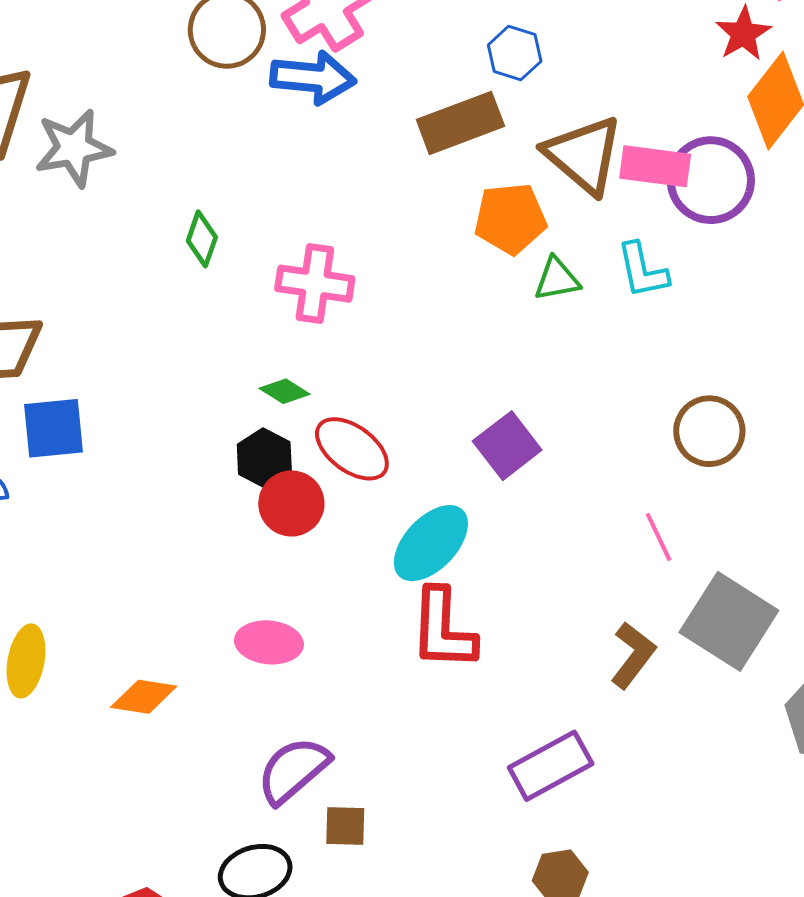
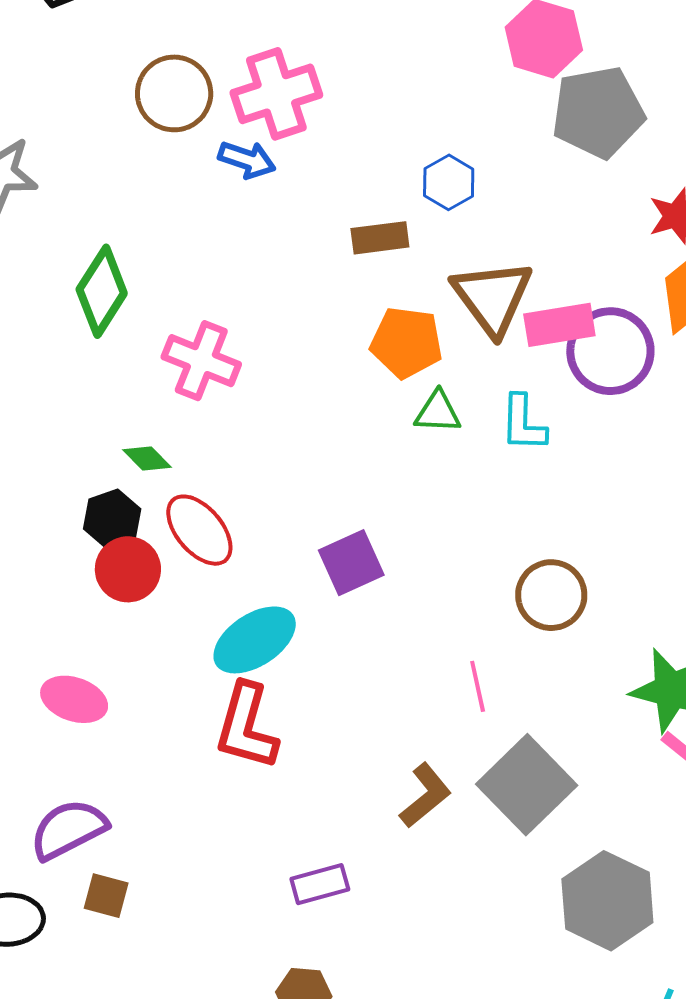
blue arrow: (313, 77) -> (247, 160), size x0.7
brown rectangle: (460, 123) -> (380, 238), size x0.7
pink rectangle: (655, 166) -> (559, 325), turned -30
green diamond: (202, 239) -> (102, 291), size x1.6
purple rectangle: (551, 766) -> (320, 884), size x0.7

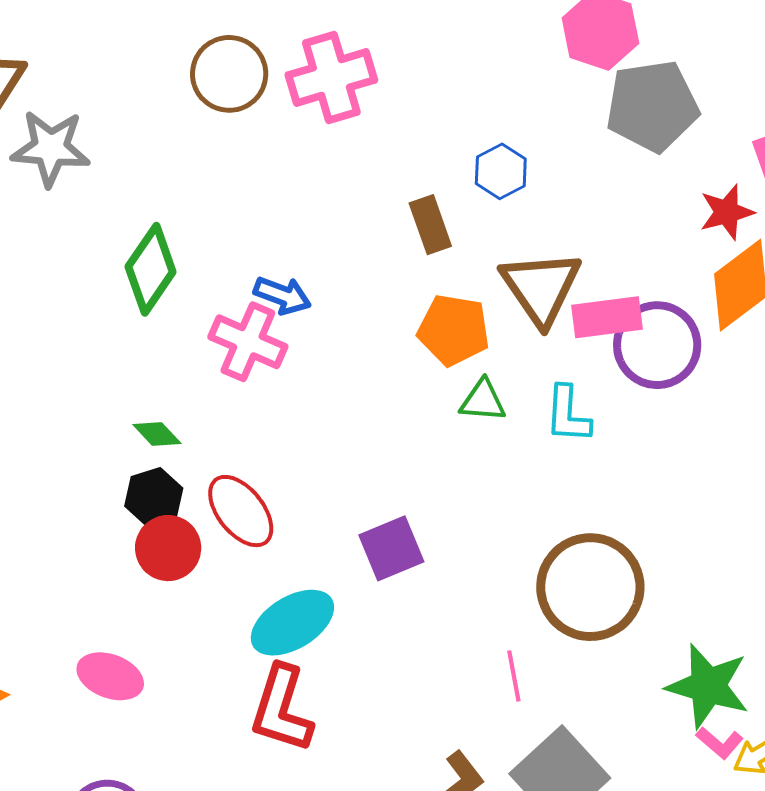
blue arrow: (247, 160) -> (282, 295), moved
brown rectangle: (380, 238) -> (430, 225), turned 76
green diamond: (147, 459) -> (157, 434), moved
brown circle: (551, 595) -> (590, 587), size x1.5

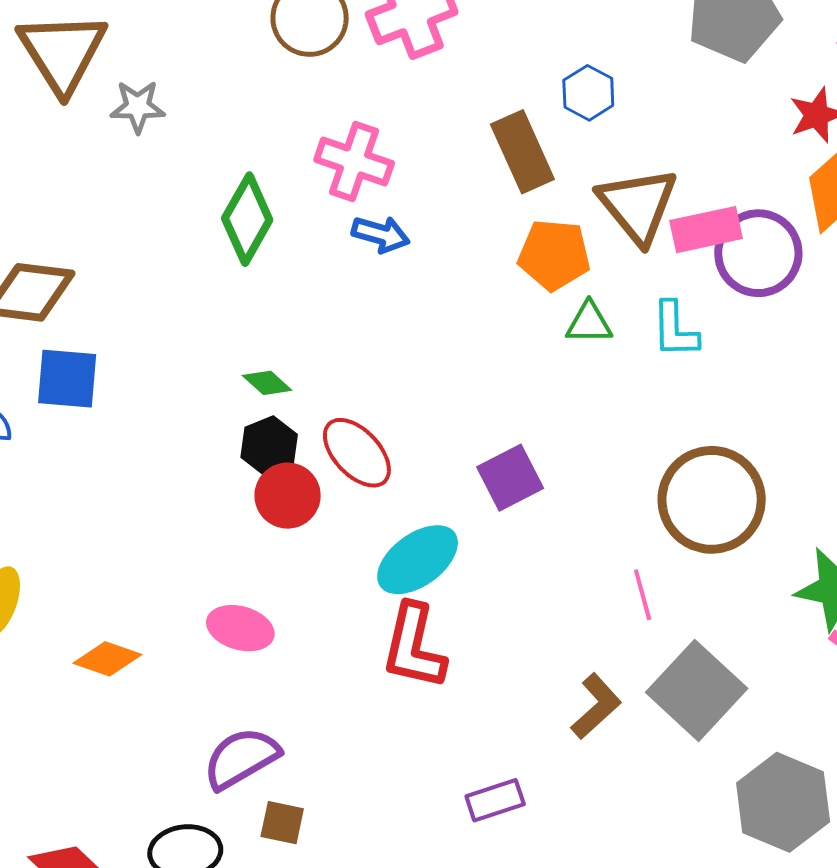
gray star: (51, 148) -> (138, 107), size x0.7
brown rectangle: (430, 225) -> (522, 152), size x1.4
pink cross: (248, 342) -> (354, 161), moved

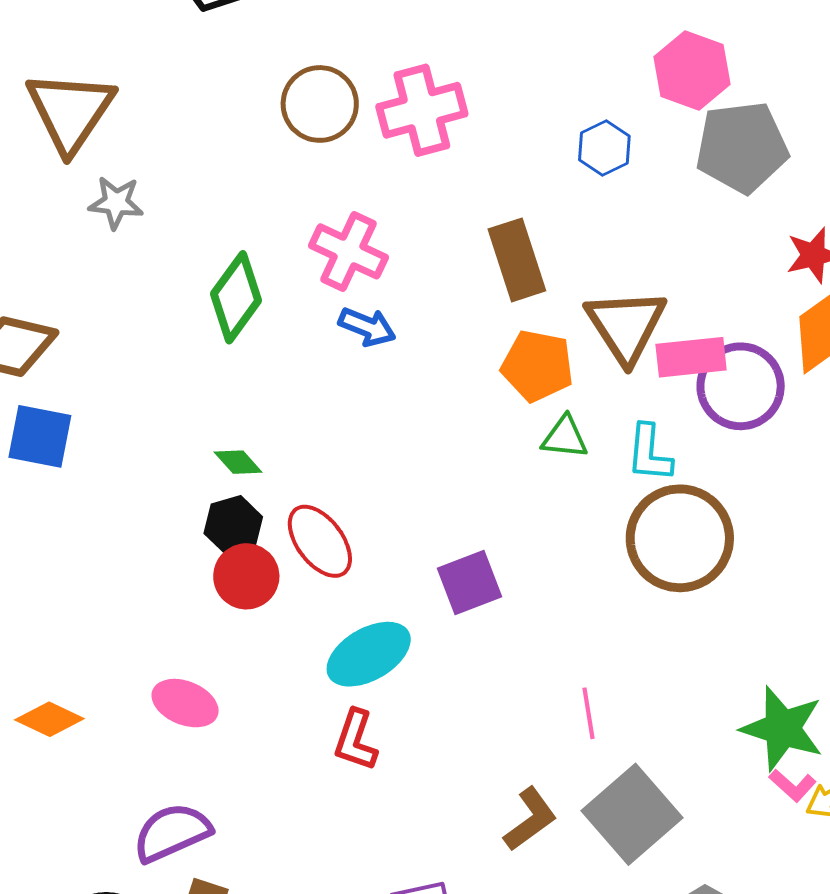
blue hexagon: (588, 93) -> (604, 148), moved
gray star: (138, 107) -> (116, 203), moved
brown circle: (712, 500) -> (680, 538), moved
red L-shape: (414, 647) -> (356, 740), size x0.7

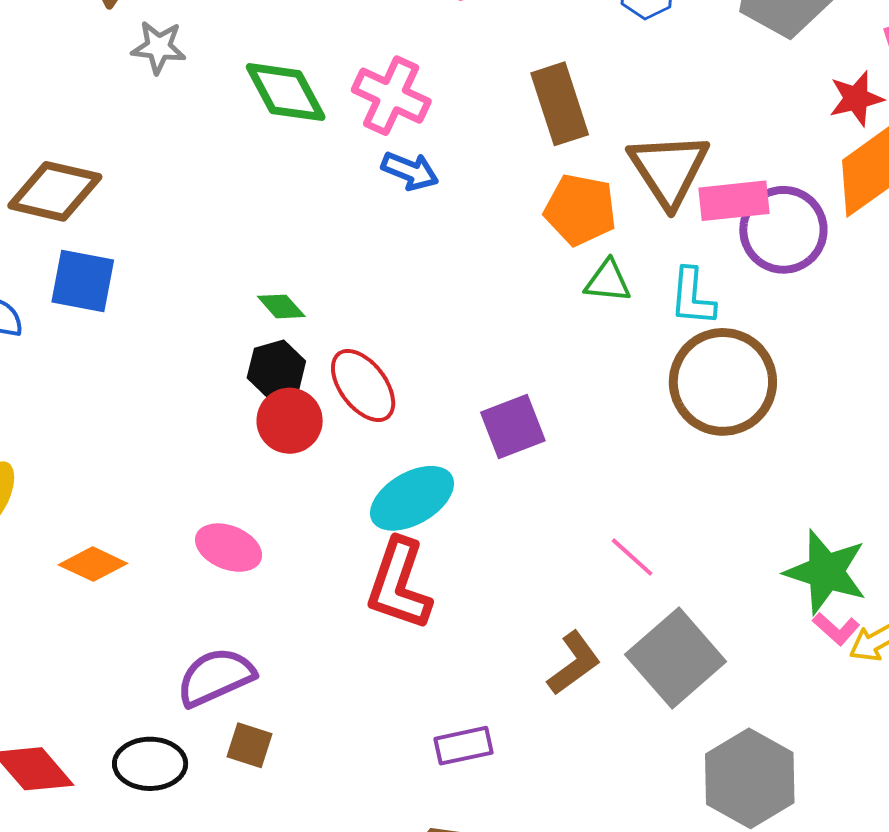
green diamond: (236, 297) -> (286, 92), moved, turned -64
pink line: (589, 713) -> (632, 557), turned -39
red L-shape: (356, 740) -> (399, 584), size x1.5

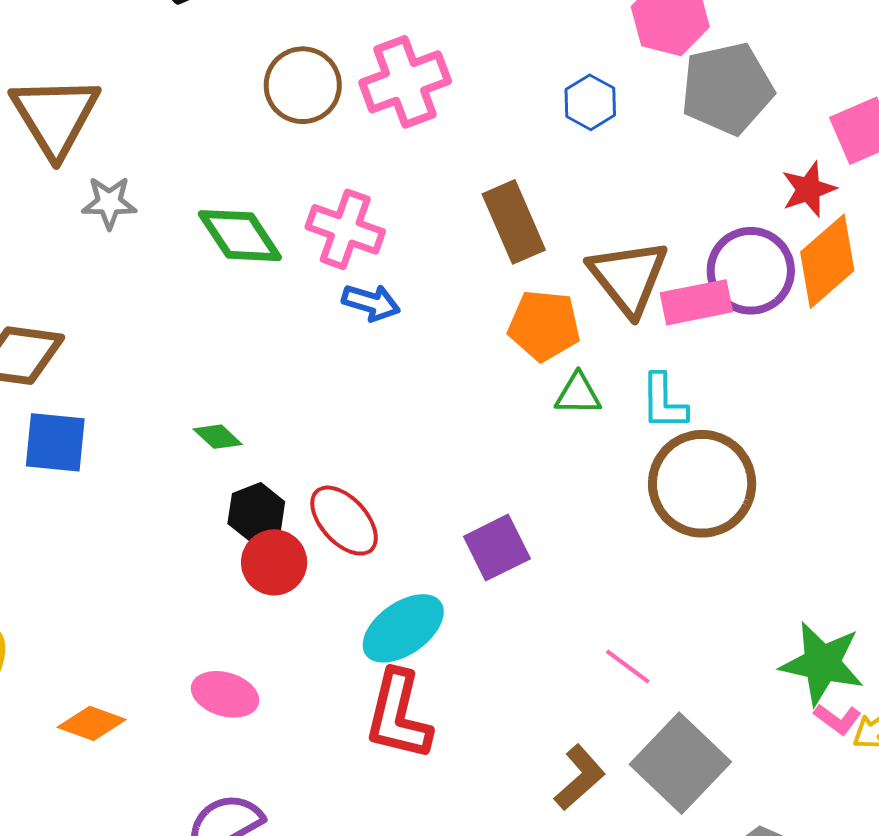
purple circle: (783, 230) -> (751, 271), moved
green diamond: (281, 306) -> (218, 437), moved

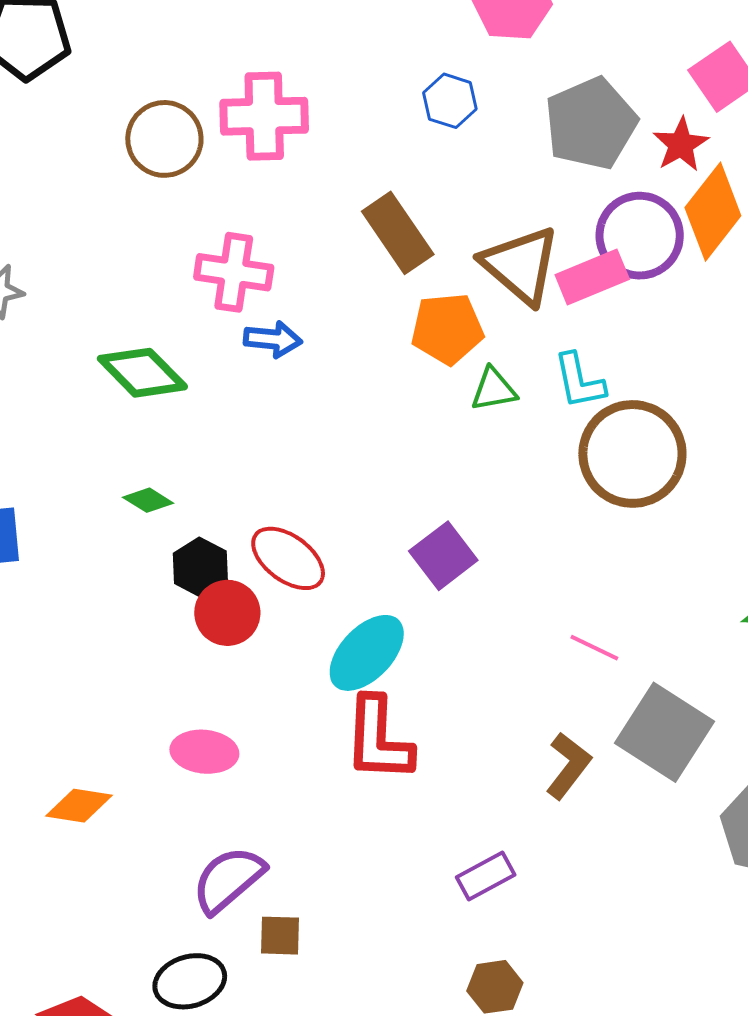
pink cross: (405, 82) -> (264, 116), turned 30
gray pentagon: (727, 88) -> (591, 124), moved
green diamond: (240, 236) -> (142, 373), moved

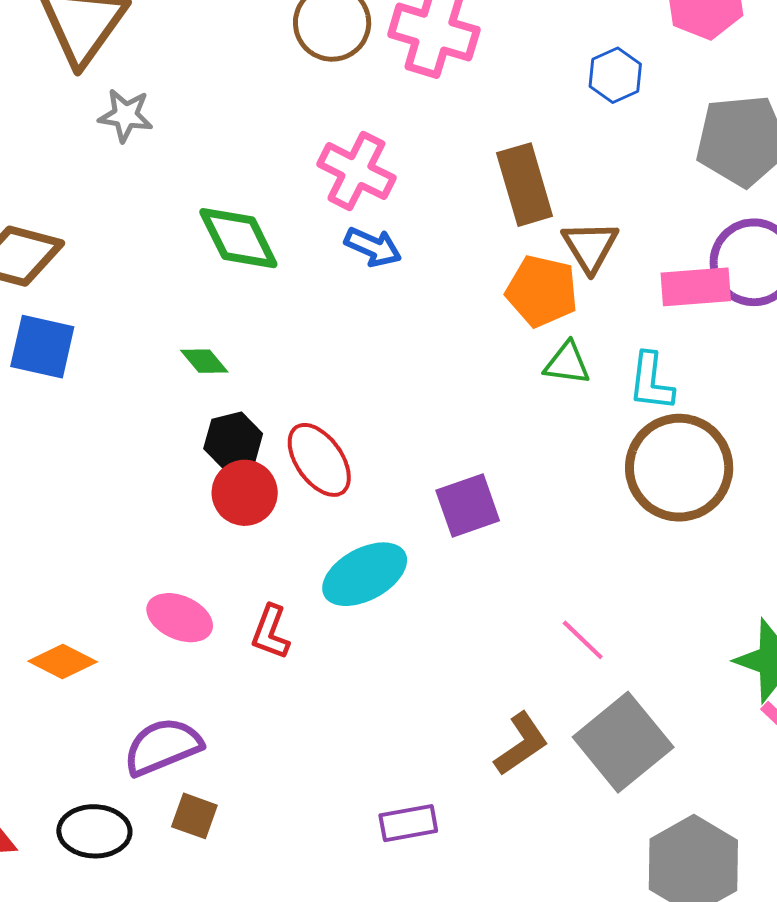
brown triangle: (521, 265) -> (590, 246), moved, size x0.7
red L-shape: (378, 739) -> (271, 632), moved, size x0.6
orange diamond: (79, 806) -> (63, 662), moved

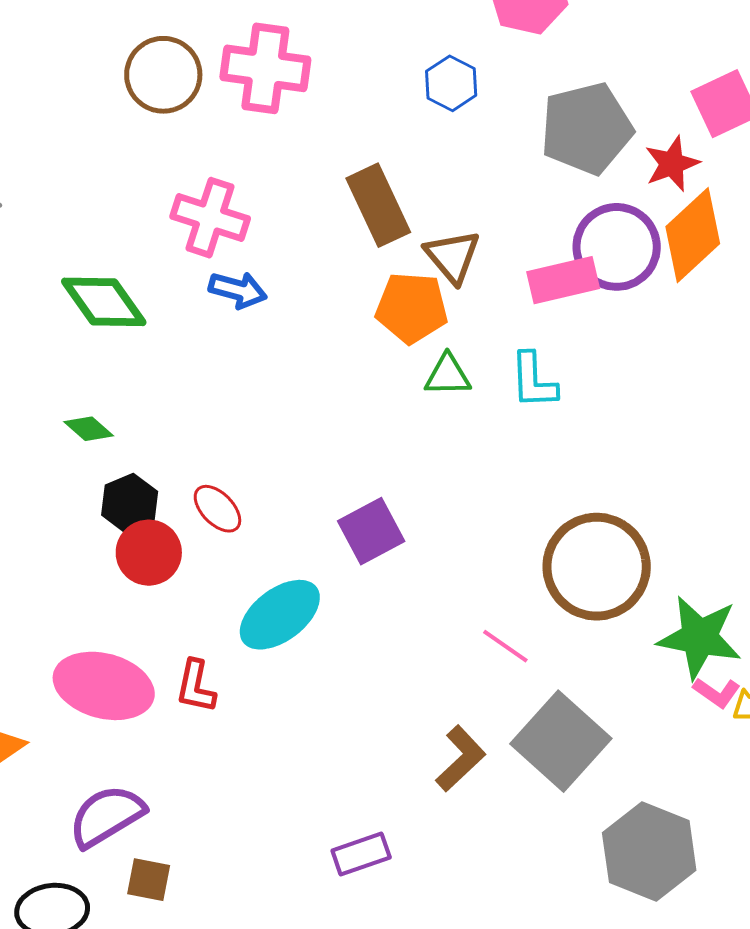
red ellipse: (319, 460) -> (217, 509), size x0.7
brown circle: (679, 468) -> (597, 567), moved
pink ellipse: (180, 618) -> (104, 686), size x1.5

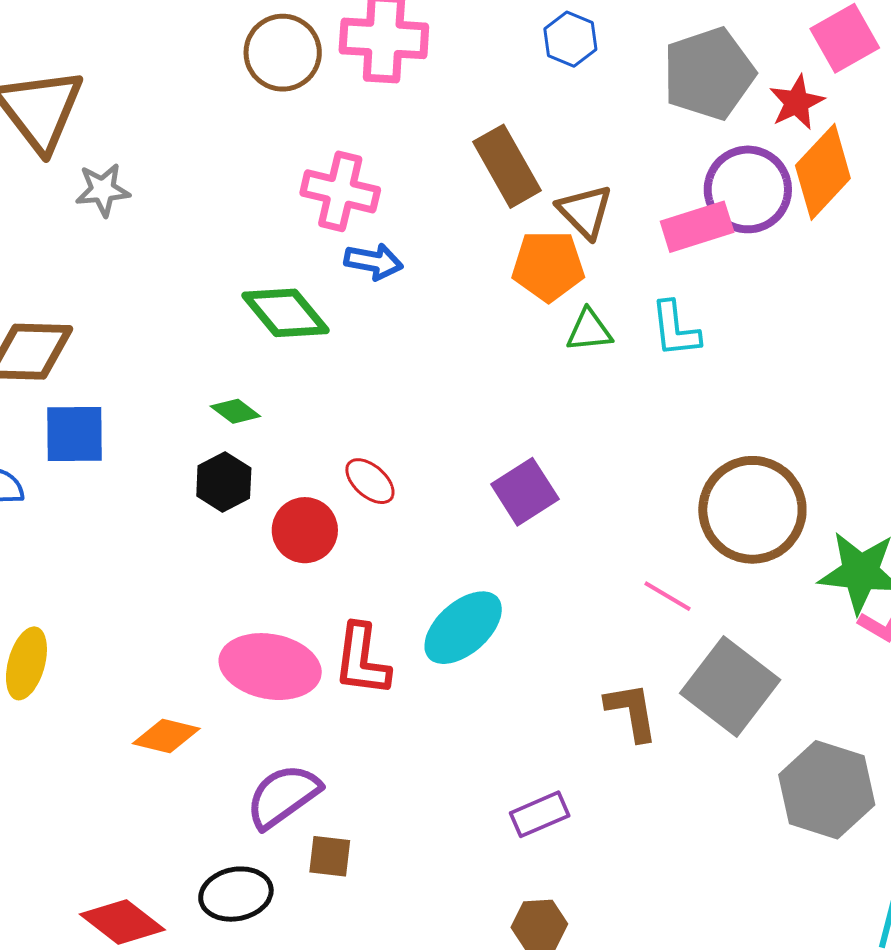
green diamond: (104, 302) -> (286, 313), moved
black hexagon: (130, 503) -> (224, 482), moved
cyan ellipse: (280, 615) -> (463, 628), moved
red L-shape: (196, 686) -> (362, 660), size x1.4
brown L-shape: (461, 759) -> (632, 712), turned -52

